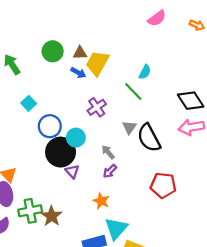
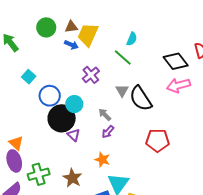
brown star: (52, 216) -> (72, 178), moved

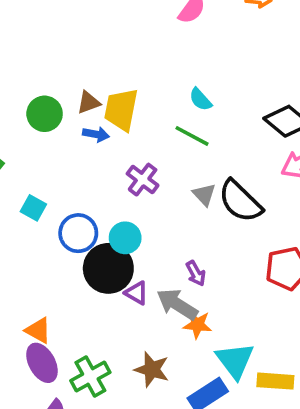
cyan semicircle: (132, 39) -> (200, 99), turned 128
gray arrow: (105, 115) -> (177, 304), moved, size x1.6
purple arrow: (108, 132) -> (196, 273), turned -56

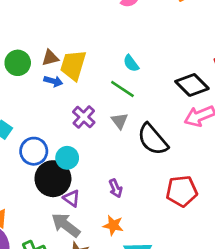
gray triangle: (204, 195) -> (120, 121), moved
gray arrow: (177, 304) -> (66, 225), moved

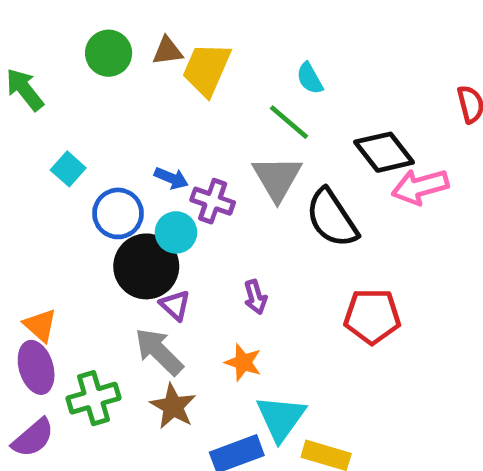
blue arrow: (53, 81) -> (171, 178), moved
black diamond: (192, 85) -> (384, 152), moved
purple cross: (84, 117) -> (213, 201), moved, turned -30
gray triangle: (120, 121) -> (277, 178), size x1.6

